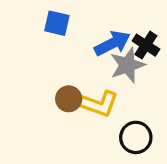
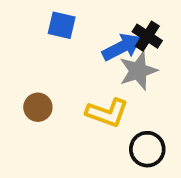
black cross: (146, 45) -> (147, 36), moved
brown circle: (69, 99) -> (38, 107), moved

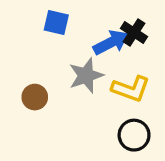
gray star: (138, 71) -> (86, 76), moved
yellow L-shape: (107, 113) -> (131, 89), moved

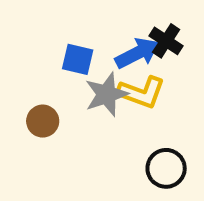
blue square: (56, 23) -> (78, 59), moved
yellow L-shape: (131, 89) -> (141, 92), moved

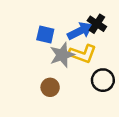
brown circle: (43, 121) -> (50, 87), moved
black circle: (166, 168) -> (103, 80), moved

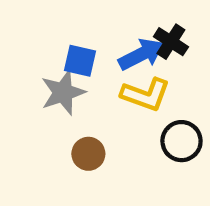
gray star: (62, 55) -> (63, 92), moved

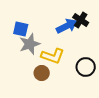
blue square: (80, 61) -> (21, 29), moved
yellow L-shape: (146, 95) -> (53, 56), moved

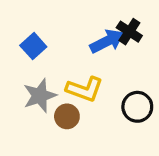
blue square: (21, 29) -> (33, 46), turned 35
gray star: (30, 44) -> (40, 96), moved

